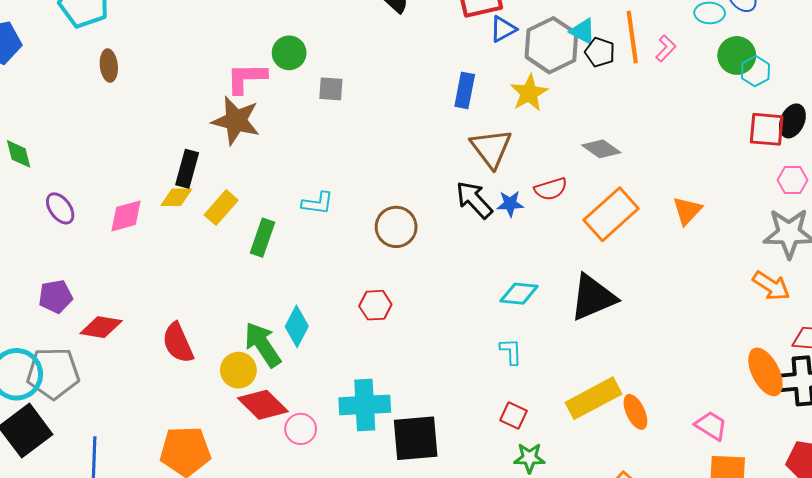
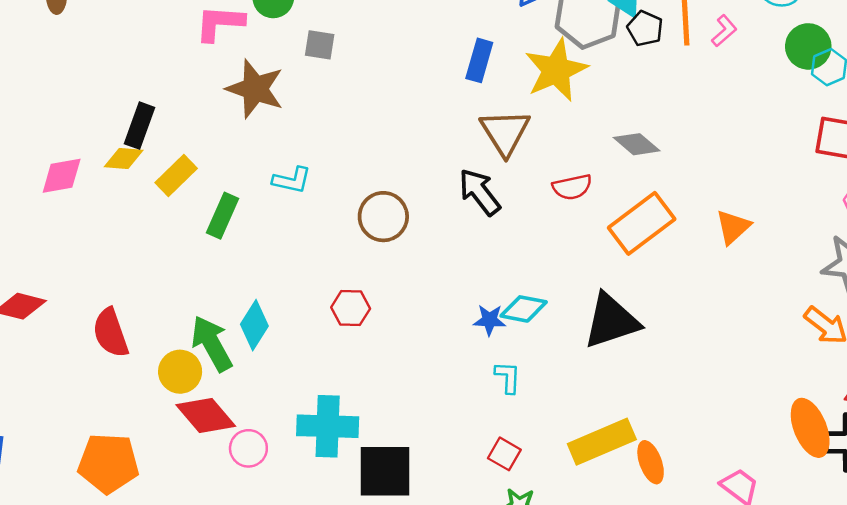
yellow star: (529, 93) -> (556, 70), size x1.4
brown star: (236, 121) -> (255, 89), moved
blue star: (510, 204) -> (489, 320), moved

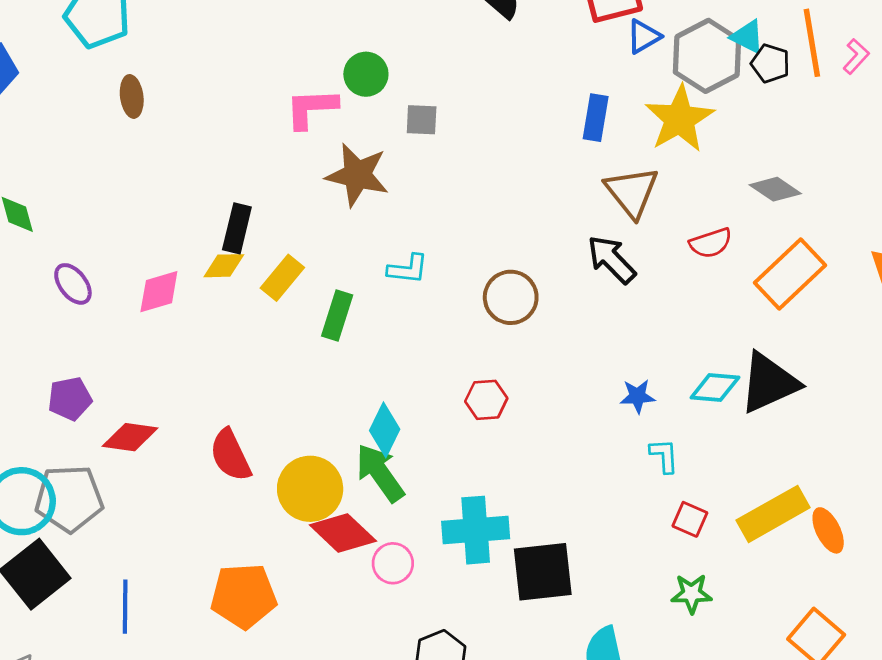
cyan diamond: (524, 309) -> (715, 387), moved
green arrow: (212, 344) -> (380, 473), moved
yellow circle: (180, 372) -> (310, 489), size x1.4
red square: (504, 454) -> (690, 519), moved

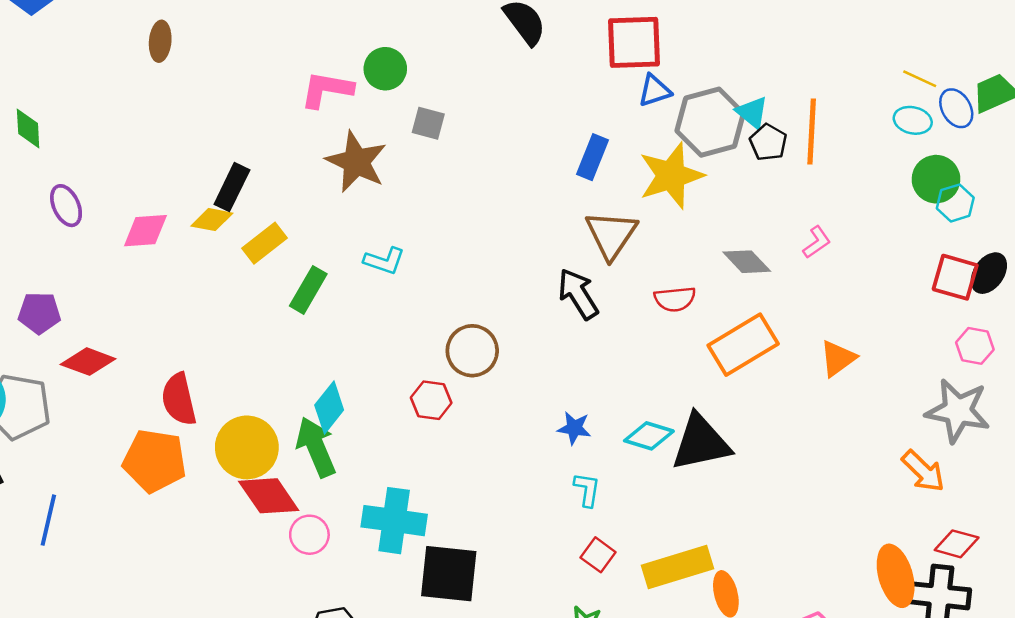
pink L-shape: (856, 56) -> (817, 242), moved
brown circle: (511, 297) -> (472, 351), moved
orange pentagon: (244, 596) -> (154, 461), moved

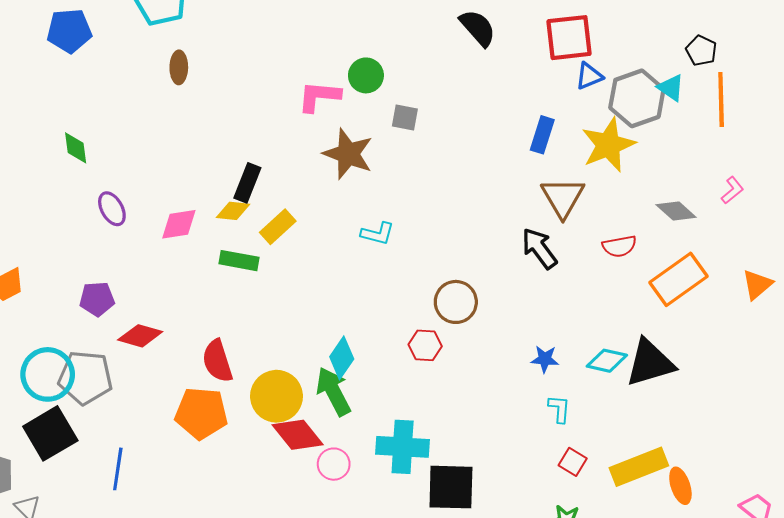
black pentagon: (768, 142) -> (701, 51), moved
green rectangle: (308, 290) -> (239, 261), moved, turned 75

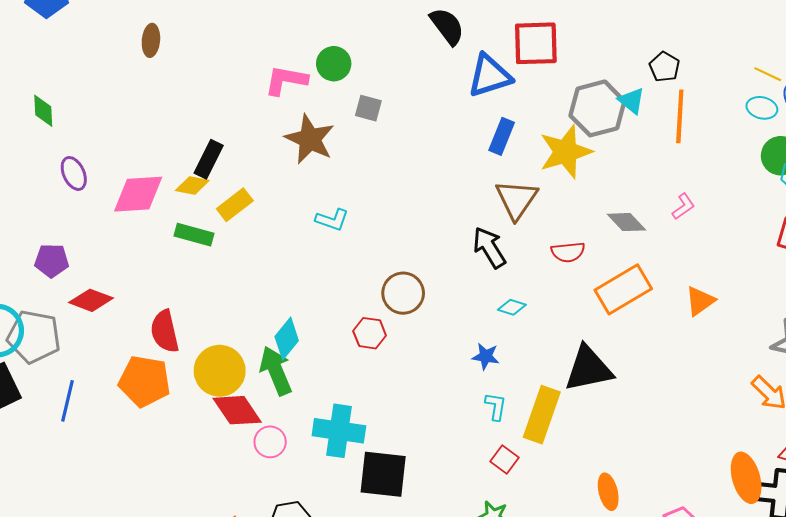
blue triangle: (589, 76) -> (490, 76), moved, size x1.6
pink diamond: (179, 224) -> (138, 194), size x1.4
cyan diamond: (607, 361) -> (512, 307), moved, size x0.7
yellow rectangle: (639, 467) -> (542, 415), moved, turned -54
blue line: (118, 469) -> (67, 401), moved

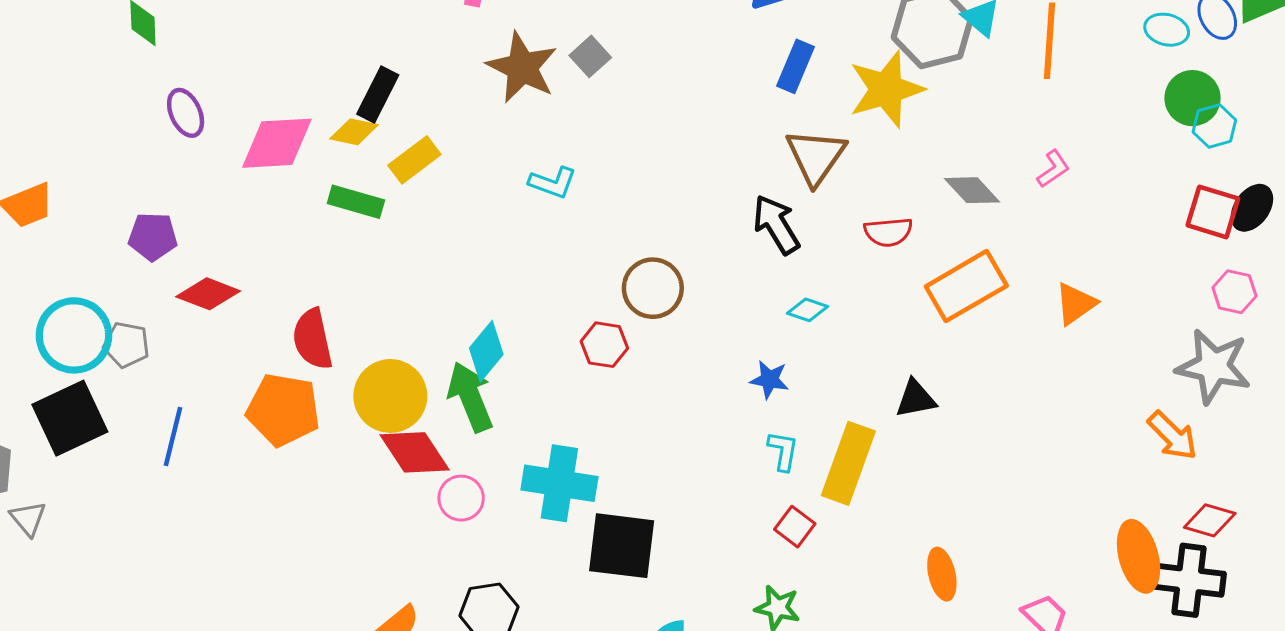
gray square: (368, 108) -> (590, 56), moved, turned 32
gray pentagon: (34, 337) -> (126, 345), size x0.6
black triangle: (588, 369) -> (916, 399), size x0.6

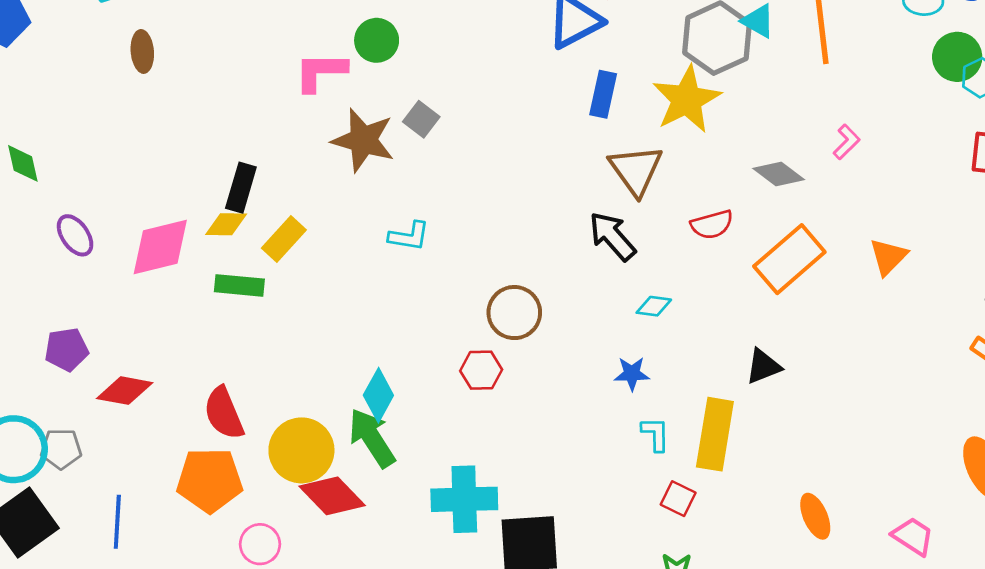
pink circle: (461, 498) -> (260, 544), moved

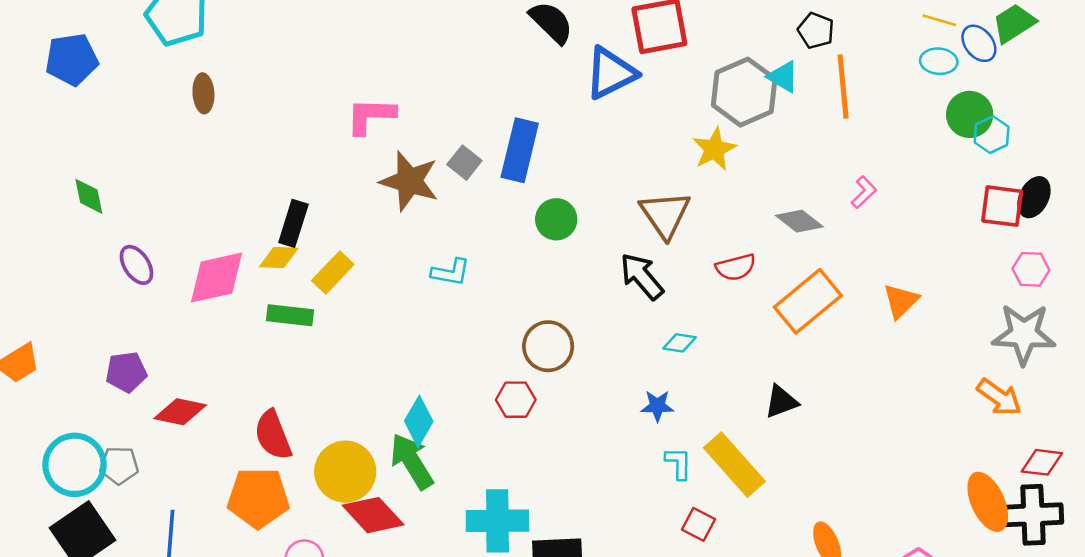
green circle: (377, 40) -> (556, 219), moved
blue rectangle: (603, 94) -> (520, 150), moved, size x1.4
yellow star: (687, 99) -> (714, 149), size x0.7
yellow rectangle: (715, 434) -> (734, 465), turned -52

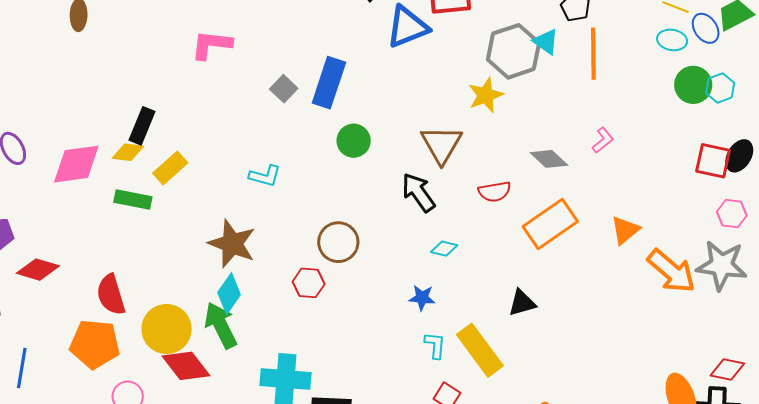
cyan hexagon: (992, 135) -> (720, 88), moved
brown star: (409, 181) -> (232, 244), moved
orange arrow: (999, 397) -> (671, 271), moved, size x1.4

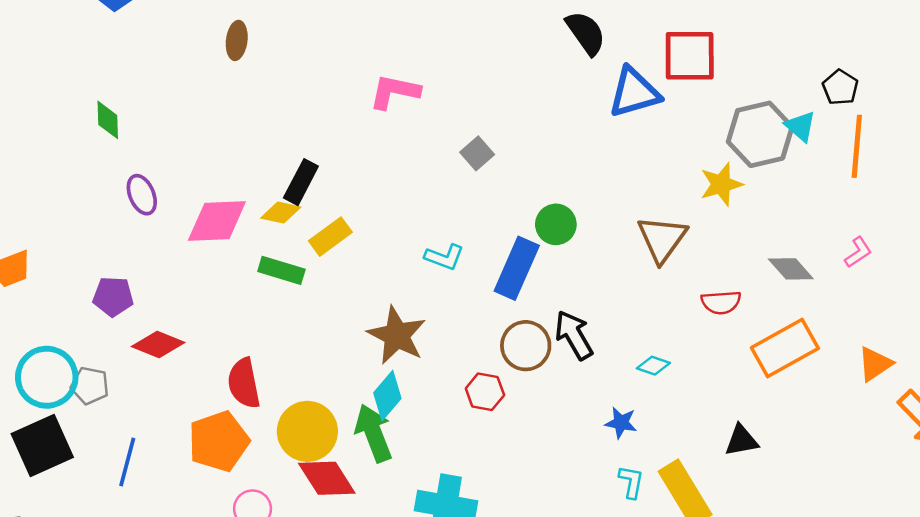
blue rectangle: (329, 83) -> (517, 268), moved
black arrow: (418, 192) -> (574, 335), moved
orange pentagon: (95, 344) -> (219, 441), turned -30

